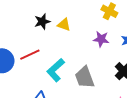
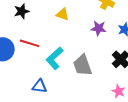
black star: (42, 22) -> (22, 11), moved
red line: (30, 55) -> (30, 43), turned 42

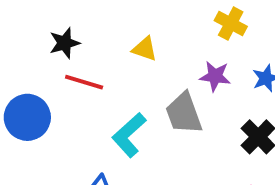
red line: (30, 43) -> (84, 82), moved
gray trapezoid: (83, 65) -> (184, 113), moved

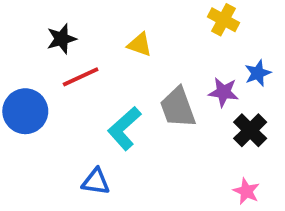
purple star: (215, 76) -> (223, 92), moved
red line: (84, 82) -> (81, 77), turned -42

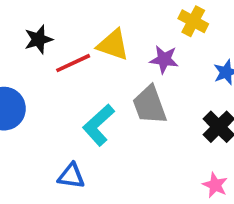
yellow triangle: (140, 45) -> (113, 45), size x1.4
red line: (81, 77) -> (73, 63), moved
purple star: (223, 92) -> (164, 59), moved

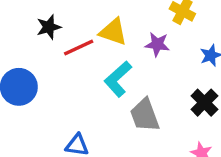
gray trapezoid: (150, 105) -> (145, 115), moved
cyan L-shape: (99, 125) -> (118, 79), moved

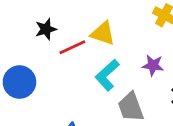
purple star: (157, 44) -> (153, 65), moved

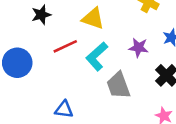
red line: (72, 47) -> (65, 46), moved

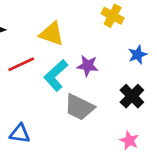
purple star: (139, 48) -> (88, 66), moved
gray trapezoid: (118, 85) -> (79, 107), turned -44

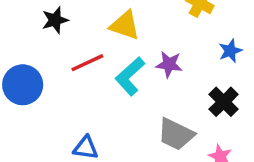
gray trapezoid: (79, 107) -> (176, 134), moved

